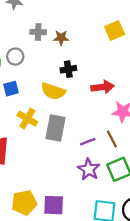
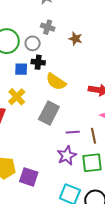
gray cross: (38, 32) -> (48, 27), moved
black cross: (68, 69) -> (38, 62), moved
yellow cross: (27, 119) -> (17, 97), moved

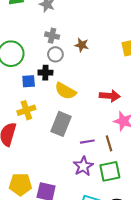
gray circle: (33, 43) -> (55, 54), moved
yellow cross: (17, 97) -> (26, 110), turned 30

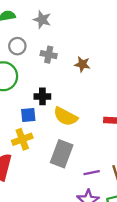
gray circle: (55, 54) -> (17, 46), moved
blue square: (29, 81) -> (28, 115), moved

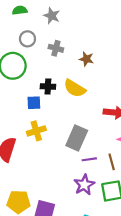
yellow semicircle: (66, 117) -> (75, 88), moved
yellow cross: (22, 139) -> (36, 131), moved
gray rectangle: (62, 154) -> (77, 138), moved

